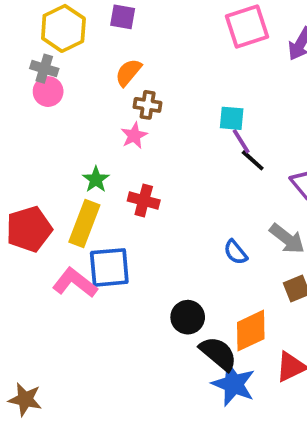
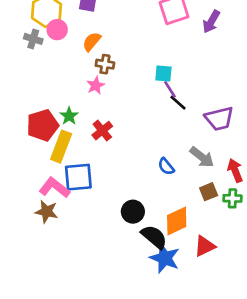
pink circle: (48, 92) -> (57, 30), moved
red cross: (144, 201) -> (102, 131), turned 36
red pentagon: (29, 229) -> (43, 125), moved
brown star: (25, 399) -> (47, 212), moved

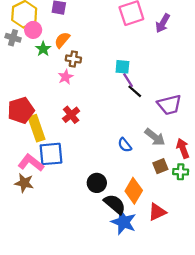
green star: (69, 116) -> (43, 49), moved
yellow rectangle: (61, 147) -> (36, 128), turned -40
orange diamond: (177, 221) -> (134, 191), turned -35

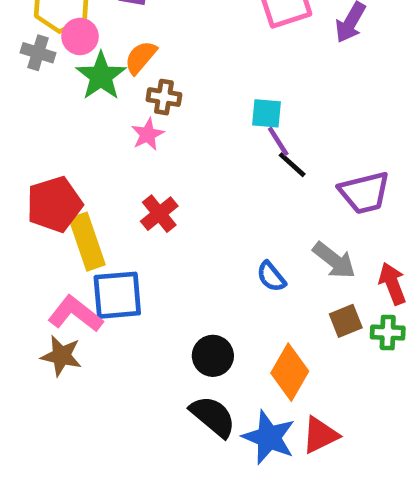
green star: (43, 49) -> (101, 76), size x1.5
black semicircle: (115, 204) -> (213, 416), moved
red triangle: (157, 212) -> (320, 435), moved

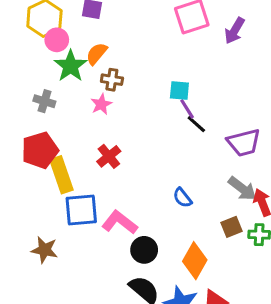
gray cross: (38, 53) -> (44, 101), moved
gray arrow: (334, 260) -> (242, 189), moved
pink L-shape: (75, 314) -> (120, 222), moved

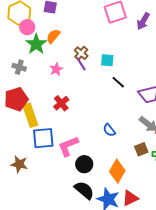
brown cross: (112, 80) -> (81, 53), moved, turned 32
purple line: (187, 109) -> (81, 64), moved
pink L-shape: (120, 222) -> (68, 146), turned -60

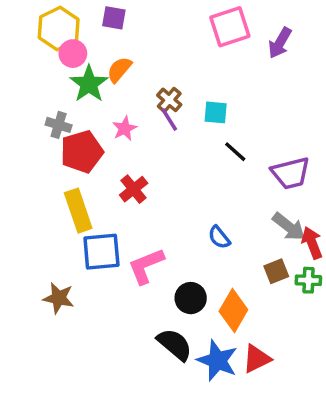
red pentagon: (16, 99) -> (82, 152), moved
black circle: (84, 164) -> (191, 298), moved

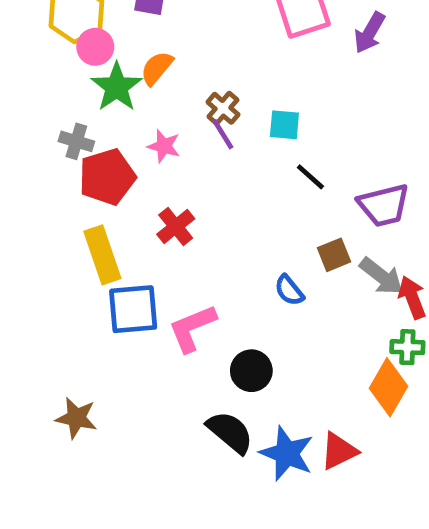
pink star: (125, 128) -> (164, 146), turned -30
brown square: (276, 271) -> (334, 255), moved
brown star: (59, 298) -> (76, 418), moved
orange diamond: (233, 311) -> (388, 387), moved

